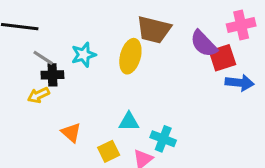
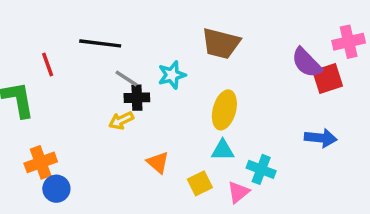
brown trapezoid: (154, 30) -> (221, 43), moved
yellow ellipse: (130, 56) -> (224, 110), moved
blue arrow: (240, 83) -> (321, 138), moved

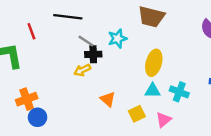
cyan cross: (261, 169) -> (179, 92), moved

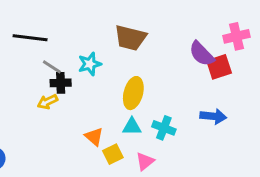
orange triangle: (108, 99) -> (94, 137), moved

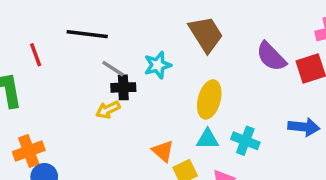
brown trapezoid: (130, 38) -> (206, 34), turned -136
purple semicircle: (202, 54) -> (271, 56), moved

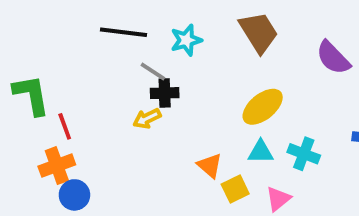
red line: (36, 55) -> (65, 126), moved
cyan star: (158, 65) -> (186, 40), moved
yellow ellipse: (209, 99) -> (263, 107), turned 36

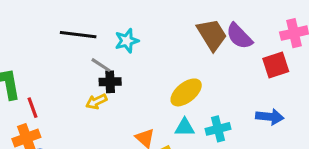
brown trapezoid: (259, 32) -> (212, 35), moved
purple semicircle: (333, 58) -> (239, 36), moved
cyan cross: (304, 154) -> (218, 129), turned -35

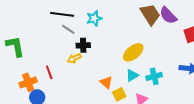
gray line: (101, 65) -> (68, 29), moved
red line: (32, 108) -> (49, 72), moved
cyan triangle: (185, 127) -> (132, 75), turned -32

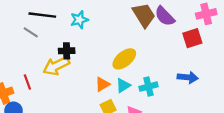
gray line: (68, 29) -> (31, 32), moved
yellow arrow: (74, 58) -> (56, 66), size x1.6
orange triangle: (106, 82) -> (102, 84), moved, turned 48

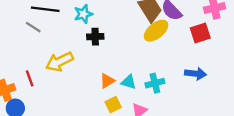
black cross: (67, 51) -> (95, 37), moved
yellow ellipse: (124, 59) -> (156, 31), moved
cyan triangle: (123, 85) -> (129, 82), turned 49

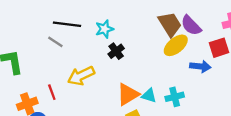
black cross: (95, 37) -> (116, 51), turned -35
blue arrow: (195, 74) -> (200, 66), moved
orange triangle: (107, 81) -> (128, 94), size x1.5

